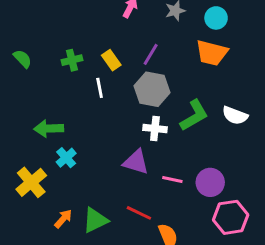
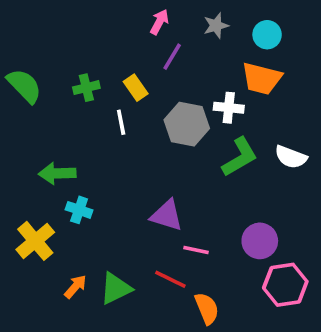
purple line: (151, 54) -> (172, 57), moved
green semicircle: (22, 59) -> (24, 86), size x1.5
white cross: (155, 129) -> (229, 108), moved
cyan cross: (66, 158) -> (79, 210), turned -30
pink line: (172, 179) -> (196, 250), moved

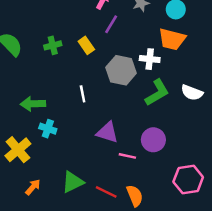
white line: (121, 122) -> (83, 94), moved
purple circle: (260, 241) -> (153, 140), moved
red line: (170, 279) -> (106, 192), moved
orange arrow: (75, 287) -> (33, 187), moved

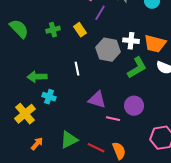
orange trapezoid: (172, 39) -> (155, 44), moved

